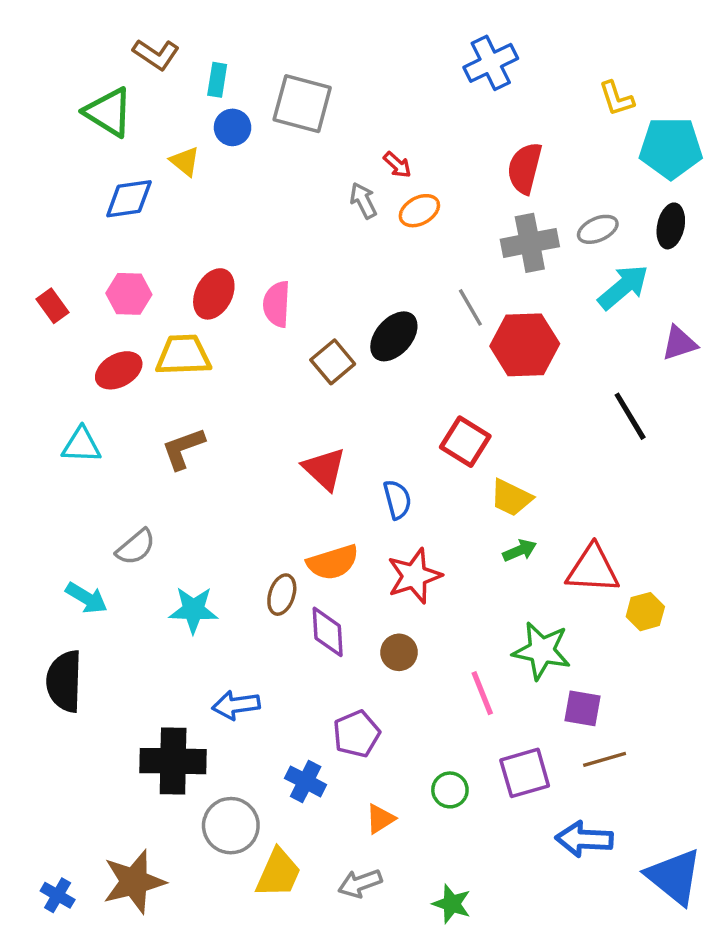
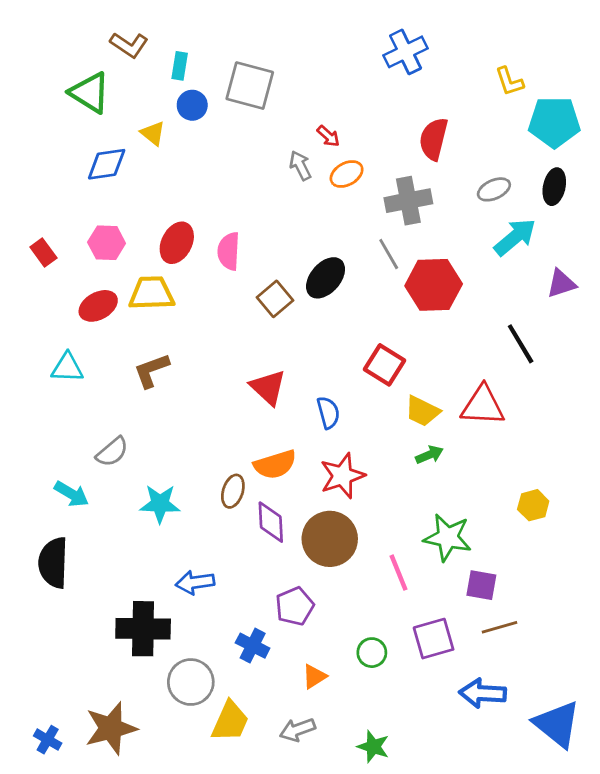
gray cross: (530, 243) -> (408, 201), moved
red triangle: (593, 569) -> (483, 406), moved
brown circle: (399, 652) -> (330, 539), size x1.8

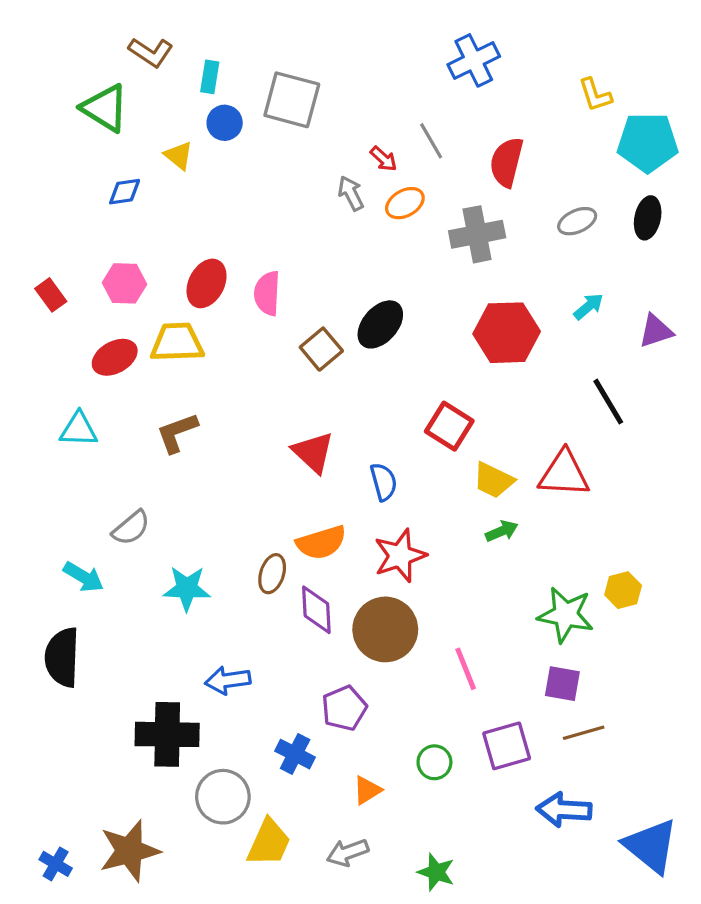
blue diamond: (107, 164) -> (125, 192), size x0.7
cyan arrow: (515, 237) -> (589, 306), moved, size x0.6
gray line: (389, 254) -> (431, 141), moved
green star: (448, 537) -> (566, 615), moved

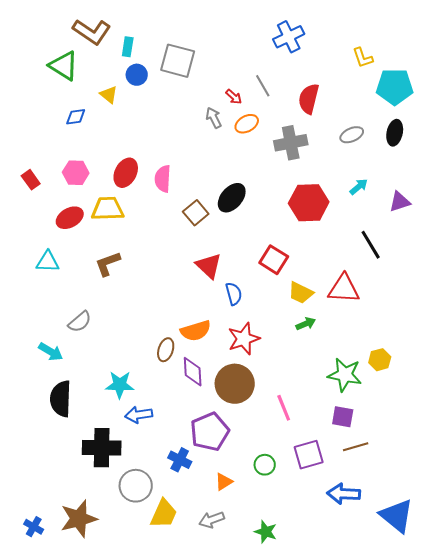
brown L-shape: (151, 52) -> (92, 32), size x1.4
red triangle: (313, 452) -> (209, 266), moved
cyan star: (187, 588) -> (120, 385), moved
black semicircle: (62, 657) -> (61, 399), moved
purple pentagon: (344, 708) -> (210, 432), size x1.4

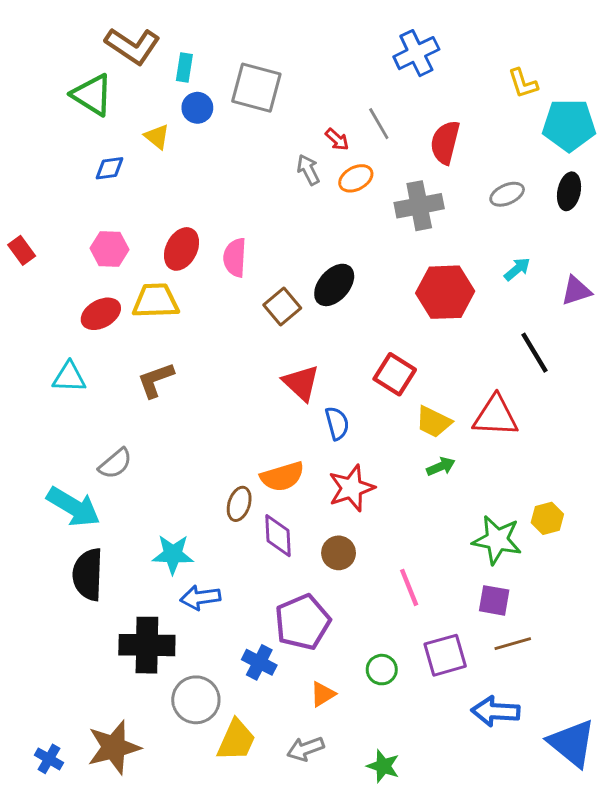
red rectangle: (31, 180) -> (22, 250), moved
cyan arrow: (51, 352) -> (73, 507), size x1.5
brown circle: (235, 384) -> (339, 553), size x0.6

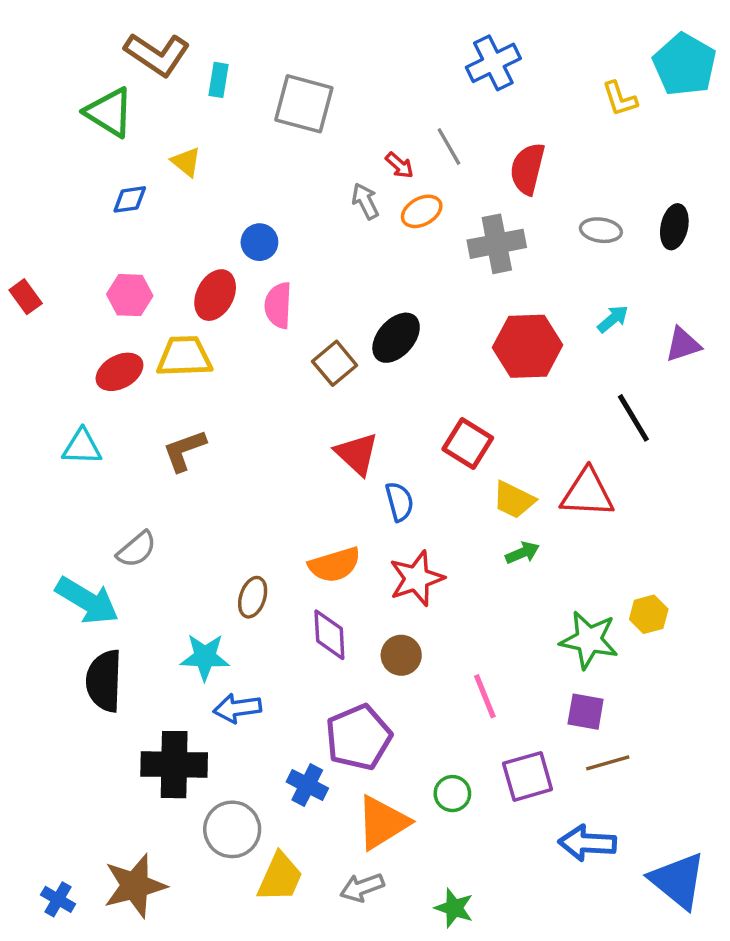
blue circle: (197, 108) -> (259, 242), moved
cyan pentagon: (569, 125) -> (685, 65), moved, turned 30
gray ellipse: (507, 194) -> (601, 230), turned 32
brown ellipse: (239, 504) -> (253, 597), moved
orange triangle: (323, 694) -> (382, 823), size x1.8

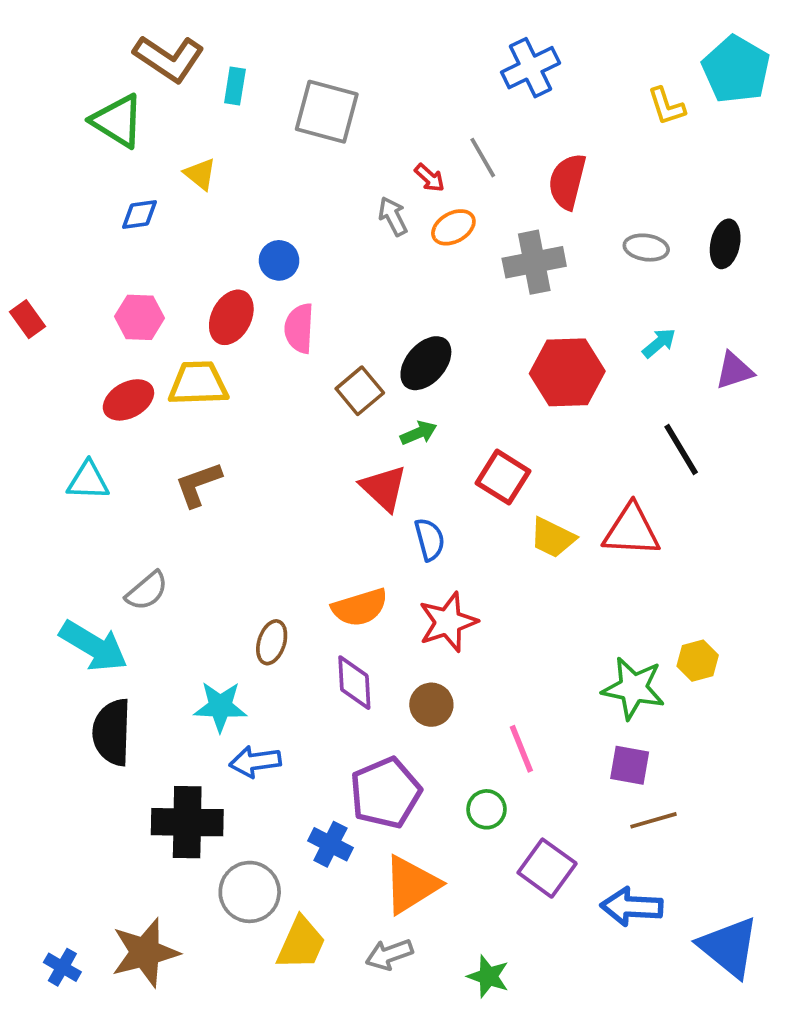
green arrow: (522, 553) -> (419, 433), moved
purple square: (528, 776) -> (547, 868), moved, turned -38
green circle: (452, 794) -> (486, 809), moved

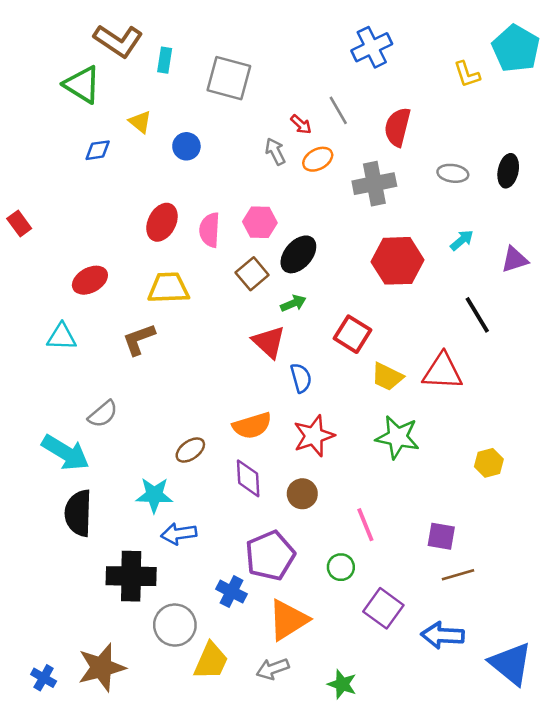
blue circle: (279, 260) -> (186, 146), moved
pink hexagon: (139, 317) -> (260, 222), moved
yellow trapezoid: (198, 383) -> (168, 288), moved
brown ellipse: (272, 642) -> (190, 450), turned 36
green star: (633, 688) -> (398, 437), moved

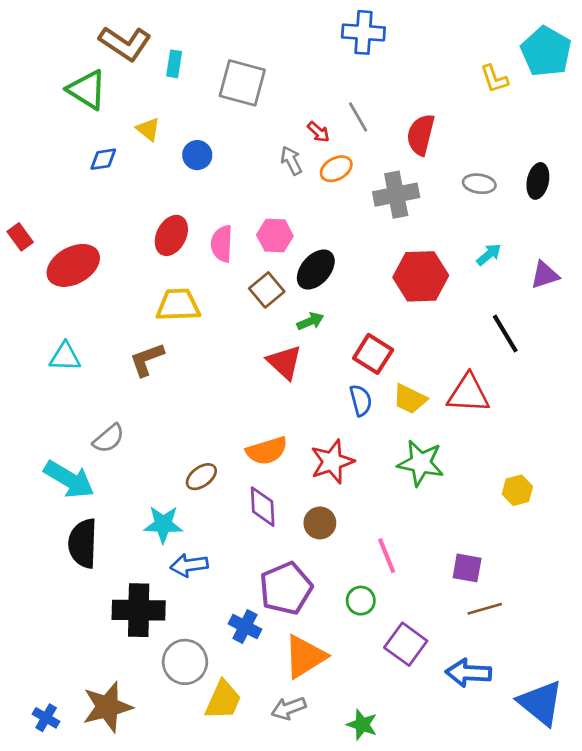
blue cross: (372, 47) -> (363, 32), moved, turned 30
red ellipse: (90, 280) -> (73, 265), moved, size x1.4
blue semicircle: (301, 378) -> (361, 400), moved

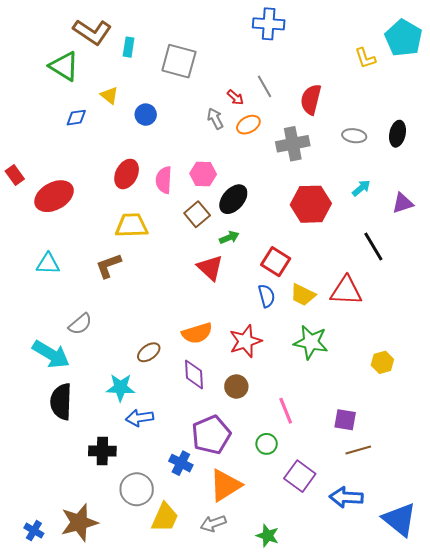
black cross: (139, 610) -> (102, 451), size x0.7

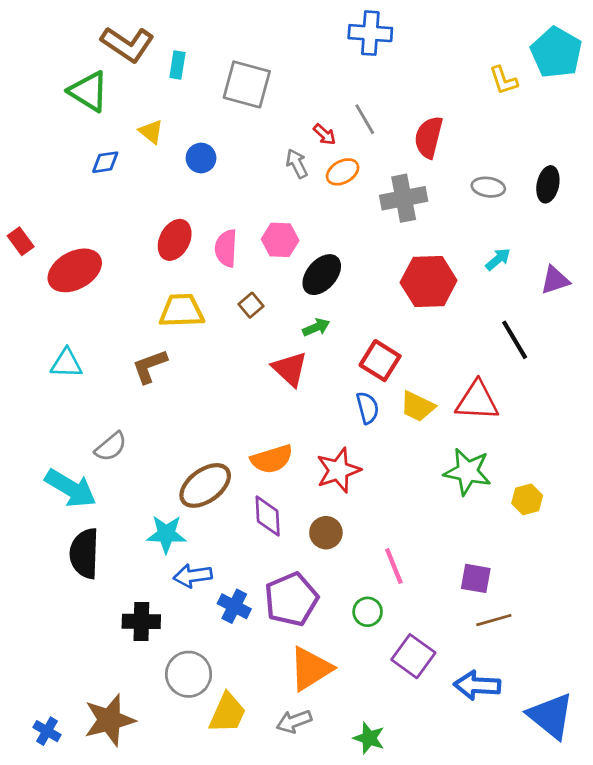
brown square: (197, 214) -> (251, 305), moved, size x0.7
green star: (311, 342) -> (467, 472), moved
brown ellipse: (149, 352) -> (205, 485), size x1.6
blue cross: (181, 463) -> (234, 606), moved

